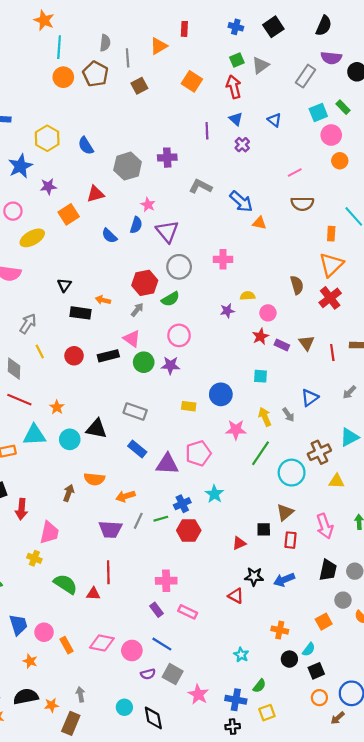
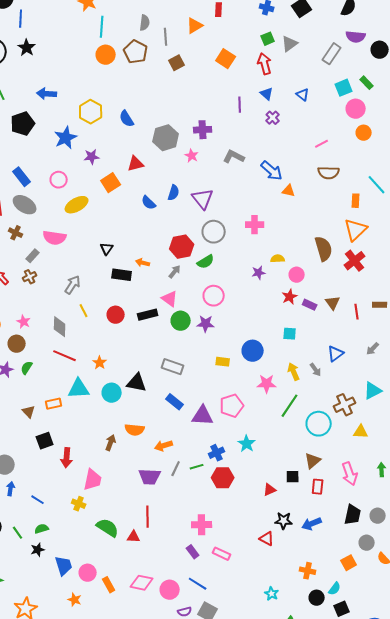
pink star: (148, 205) -> (192, 156), moved
brown semicircle: (297, 285) -> (324, 249), size x1.4

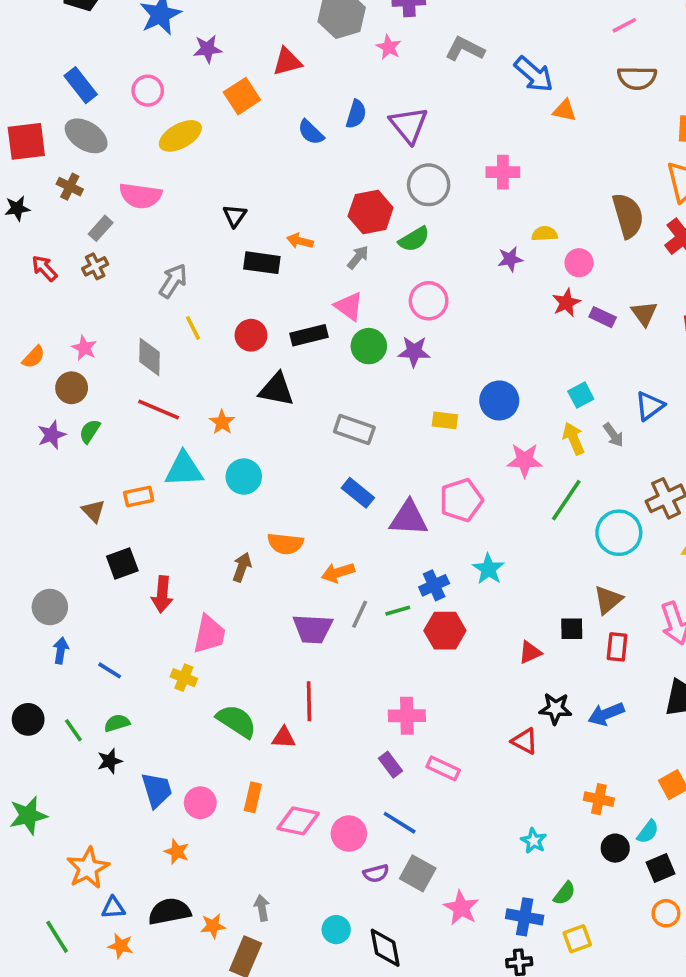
cyan square: (290, 334) -> (581, 395), moved, turned -32
black triangle: (137, 383) -> (276, 390), moved
orange rectangle: (109, 585) -> (253, 797), moved, turned 42

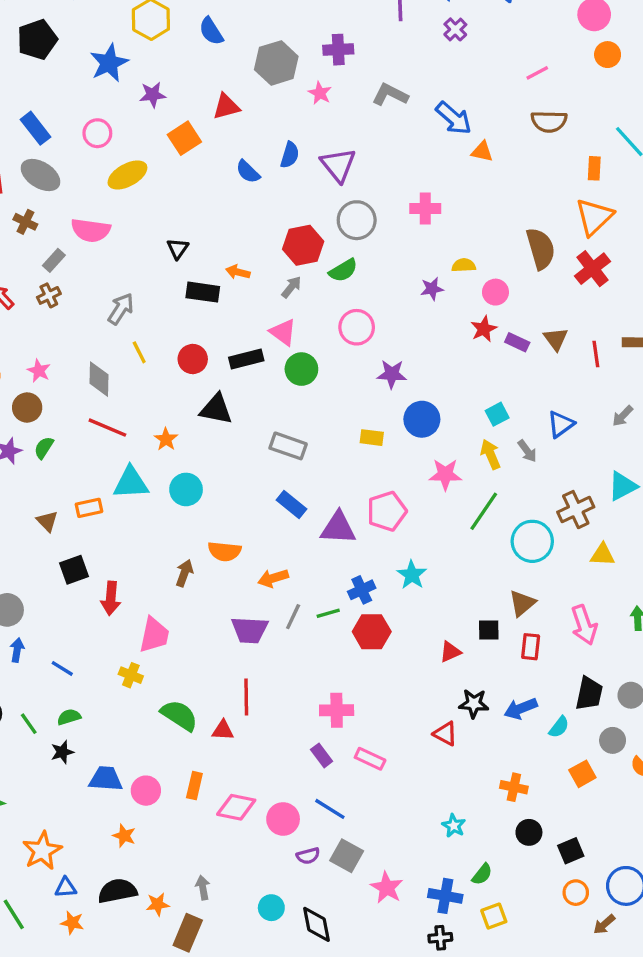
purple star: (414, 352) -> (392, 374), moved
blue trapezoid: (157, 790) -> (106, 779), turned -69
cyan semicircle: (648, 832) -> (559, 727), moved

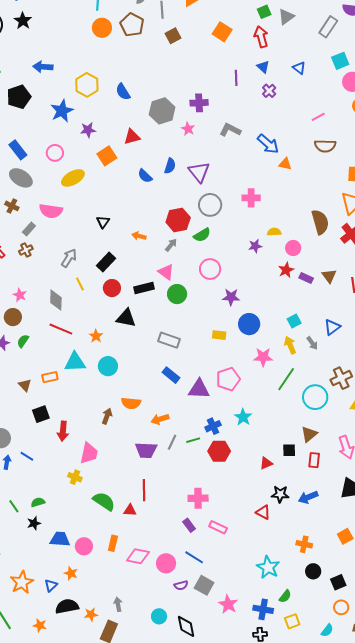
black rectangle: (203, 292) -> (106, 262), moved, turned -54
blue line: (62, 668) -> (27, 456), moved
cyan semicircle: (559, 727) -> (327, 630), moved
cyan star: (454, 826) -> (268, 567), size x1.6
blue triangle: (66, 888) -> (51, 585), moved, turned -40

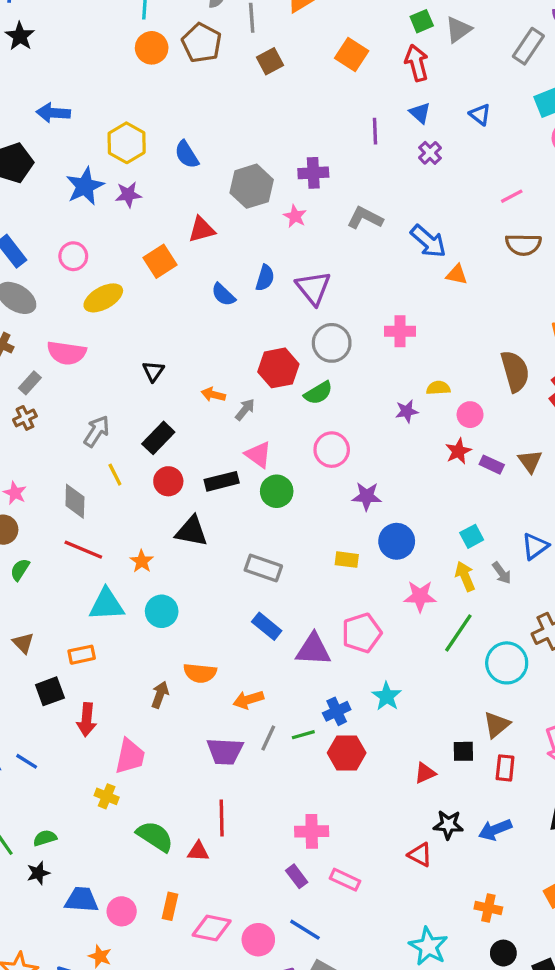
purple star: (88, 130) -> (128, 195), moved
gray arrow: (171, 245) -> (245, 410), moved
orange rectangle: (50, 377) -> (82, 655), moved

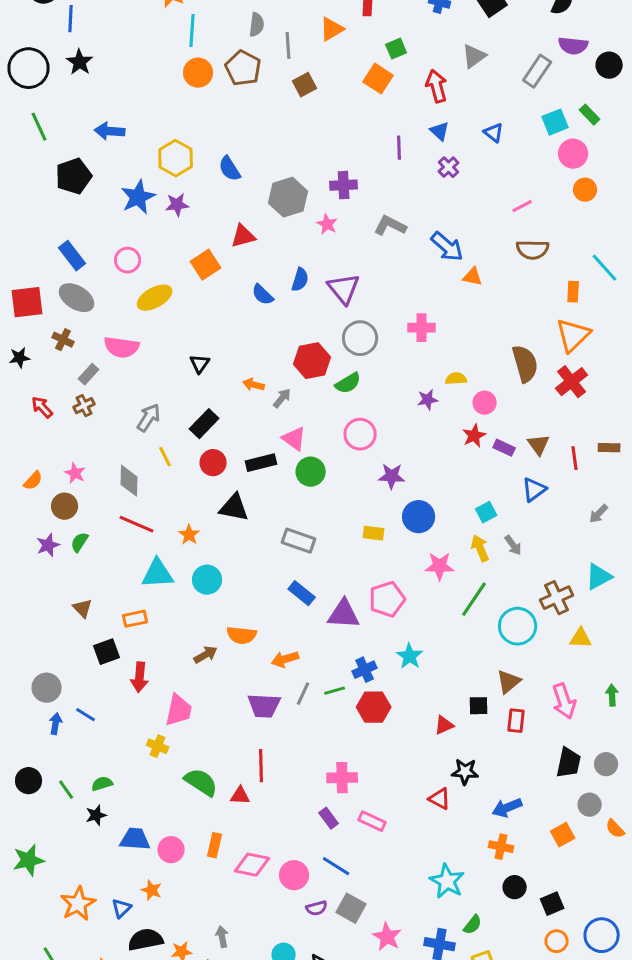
green square: (422, 21) -> (396, 49), moved
blue triangle: (535, 546) -> (534, 490), moved
brown arrow: (160, 695) -> (206, 655), turned 40
blue arrow: (495, 830) -> (507, 808), moved

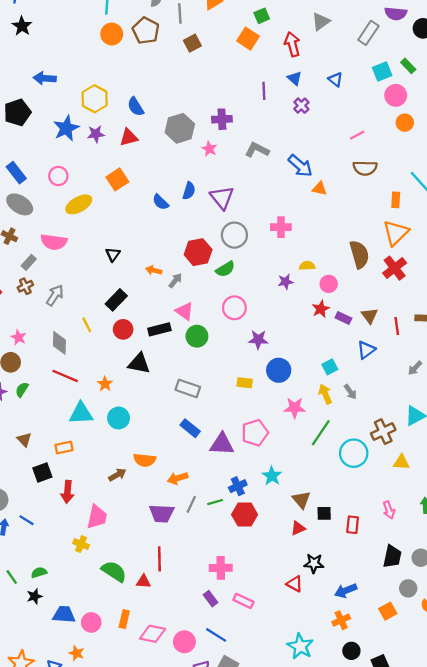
red triangle: (243, 236) -> (129, 137), moved
gray arrow: (149, 418) -> (55, 295), moved
brown triangle: (509, 682) -> (301, 500), moved, turned -30
pink arrow: (564, 701) -> (389, 510), size x0.7
orange cross: (501, 847) -> (341, 620), turned -36

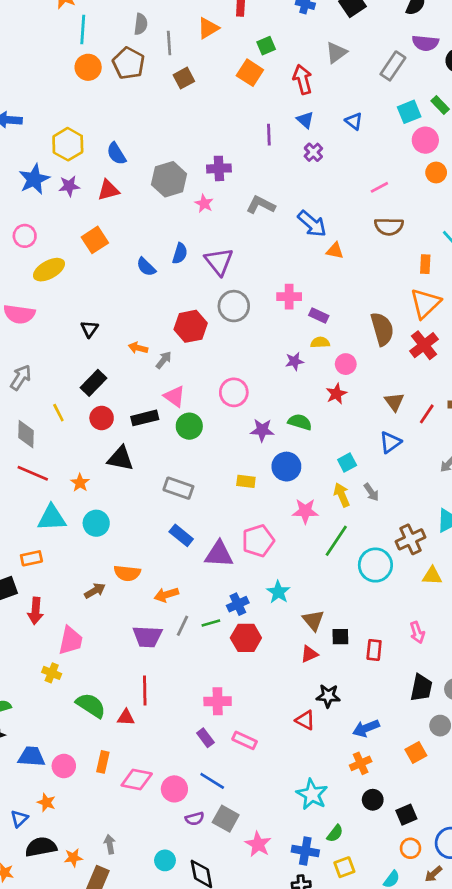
green semicircle: (225, 269) -> (300, 422), moved, turned -132
purple rectangle: (343, 318) -> (319, 315), moved
red line: (397, 326) -> (427, 414), turned 42

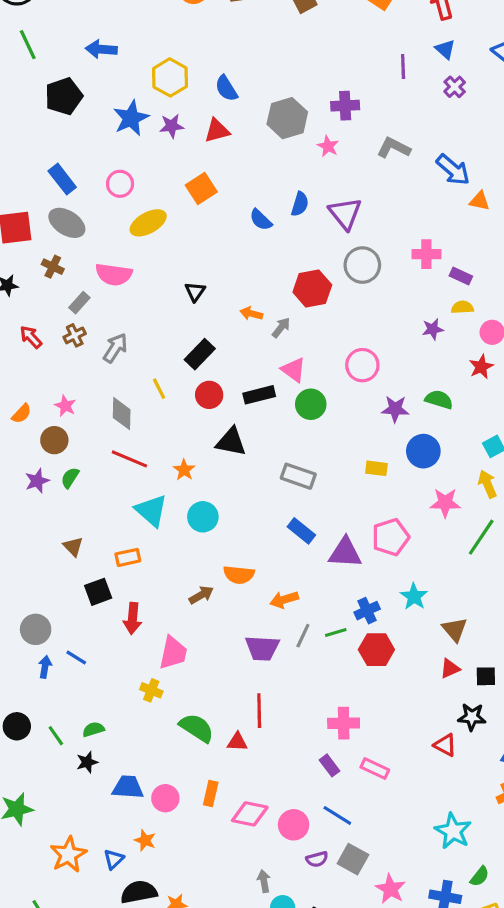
cyan triangle: (52, 518) -> (151, 511), turned 44
black square: (340, 637) -> (486, 676), moved
gray arrow: (110, 844) -> (264, 881), moved

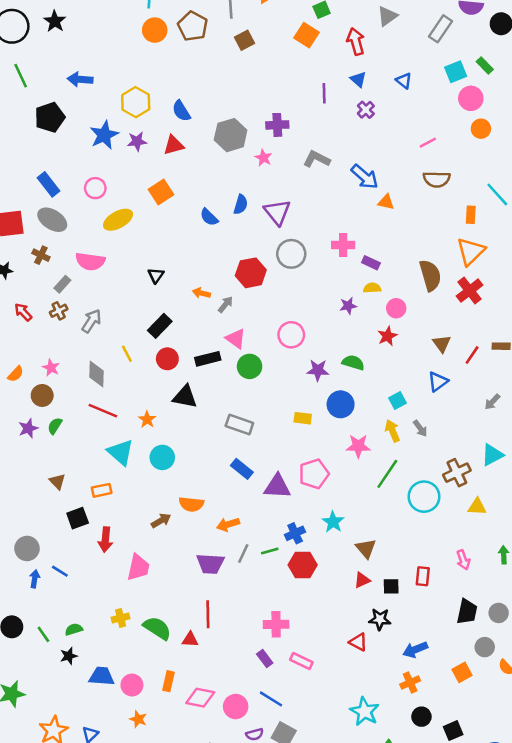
yellow cross: (151, 690) -> (121, 618), moved, turned -36
orange star: (145, 840) -> (138, 719), moved

